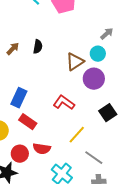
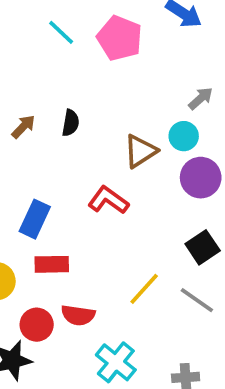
purple circle: (94, 79) -> (201, 178), moved
red L-shape: (64, 103) -> (108, 200), moved
red rectangle: (28, 122) -> (52, 264), turned -36
gray line: (94, 158) -> (197, 300), moved

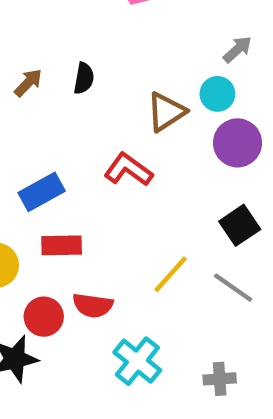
blue rectangle: (35, 219) -> (42, 192), turned 36

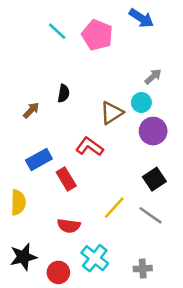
brown arrow: (28, 83) -> (31, 110), moved
red rectangle: (62, 245) -> (66, 179), moved, turned 60
red circle: (44, 317) -> (58, 272), moved

